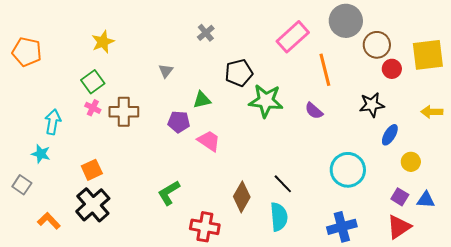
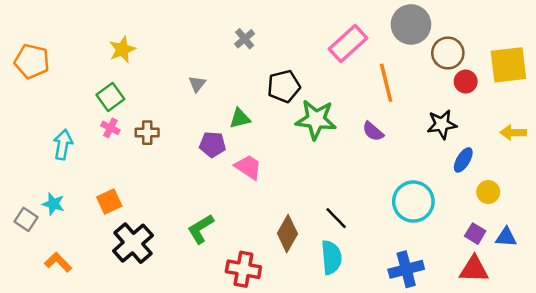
brown cross: (124, 112) -> (147, 133), size x0.7
cyan star: (41, 154) -> (53, 204), moved
black cross: (93, 205) -> (133, 243), moved
red triangle: (399, 227) -> (474, 269), turned 36

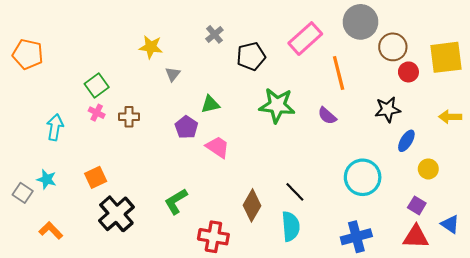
yellow star: (122, 49) -> (151, 47), moved, turned 30
black pentagon: (284, 86) -> (251, 56), moved
purple pentagon: (213, 144) -> (186, 127), turned 30
blue triangle: (506, 237) -> (450, 224), moved, turned 30

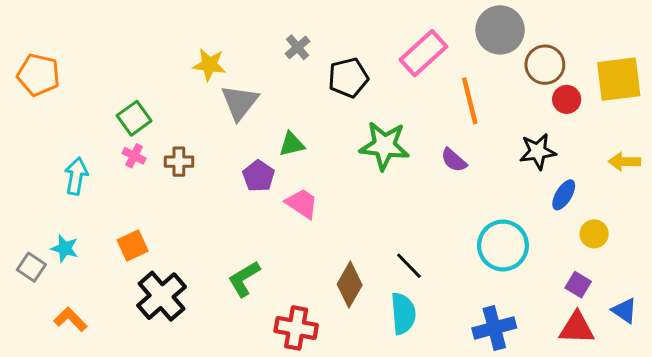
gray triangle: (173, 74) -> (240, 102), size x1.8

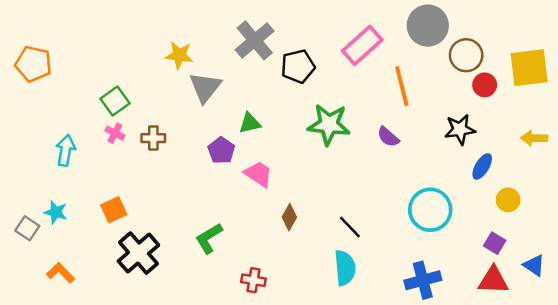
gray cross: (298, 47) -> (255, 40), size x1.8
brown diamond: (350, 285) -> (289, 217), moved, size x0.7
red cross: (296, 328) -> (253, 280), size x0.7

